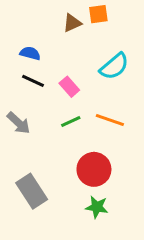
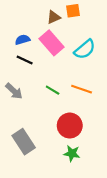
blue semicircle: (30, 53) -> (23, 40), turned -32
pink rectangle: (69, 87) -> (51, 43), moved, size x1.6
green line: (71, 121) -> (53, 90), turned 56

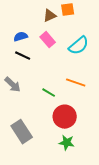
pink rectangle: (51, 43) -> (48, 40), size x0.7
green line: (53, 90) -> (49, 93), moved

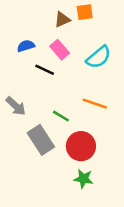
black line: (23, 56) -> (45, 70), moved
gray rectangle: (22, 132) -> (41, 140), moved

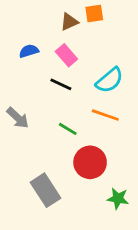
cyan semicircle: (99, 57) -> (110, 80), moved
black line: (45, 70) -> (61, 84), moved
gray rectangle: (41, 140) -> (46, 190), moved
green star: (83, 179) -> (118, 199), moved

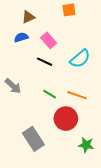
brown triangle: (69, 22) -> (28, 17), moved
orange line: (105, 115) -> (77, 95), moved

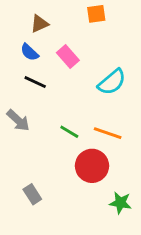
blue semicircle: (21, 37) -> (29, 52), turned -120
black line: (45, 62) -> (35, 82), moved
gray rectangle: (33, 139) -> (32, 194), moved, size x0.6

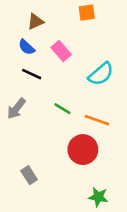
gray arrow: (18, 120) -> (16, 109), turned 85
green line: (69, 132) -> (62, 109), moved
green star: (120, 203) -> (98, 197), moved

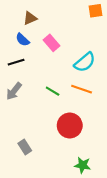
orange square: (87, 13) -> (95, 11), moved
black line: (32, 74) -> (16, 62), moved, turned -42
orange line: (97, 120) -> (82, 89), moved

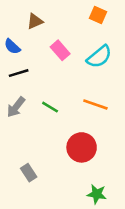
orange square: (95, 11) -> (98, 15), moved, turned 32
blue semicircle: (23, 40) -> (12, 47), moved
cyan semicircle: (85, 62) -> (99, 57), moved
green line: (53, 91) -> (50, 107), moved

